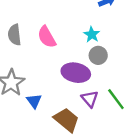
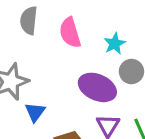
cyan star: (92, 34) -> (115, 44), moved

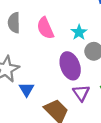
purple ellipse: (97, 87) -> (70, 66), turned 52

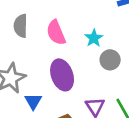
purple ellipse: (70, 66) -> (62, 75), moved

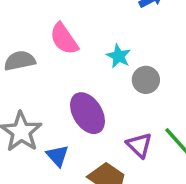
gray semicircle: (21, 26) -> (20, 61), turned 90
pink semicircle: (56, 33) -> (64, 39), moved

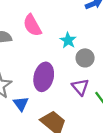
purple ellipse: (87, 113) -> (44, 77), turned 40
purple triangle: (139, 145) -> (80, 87), moved

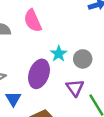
cyan star: (68, 40) -> (59, 54), moved

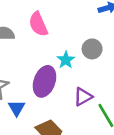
gray circle: (83, 59) -> (92, 49), moved
purple triangle: (75, 88) -> (83, 97), turned 36

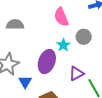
pink semicircle: (38, 24) -> (61, 17), moved

